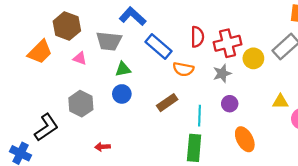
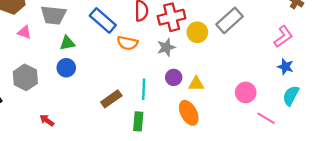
yellow triangle: (280, 102) -> (196, 84), moved
brown rectangle: (167, 103) -> (111, 99), moved
red arrow: (102, 147) -> (47, 120), turned 40
green rectangle: (194, 148) -> (138, 121), size x0.7

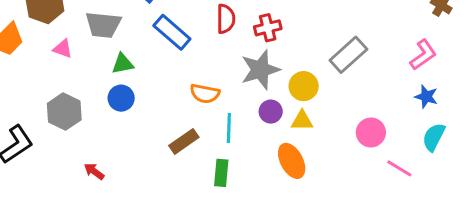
red cross: (172, 17) -> (268, 28), size x0.7
gray rectangle: (230, 20) -> (348, 55), moved
yellow circle: (197, 32) -> (304, 86), moved
orange semicircle: (127, 43) -> (205, 94), moved
gray star: (166, 47) -> (260, 70), size x1.5

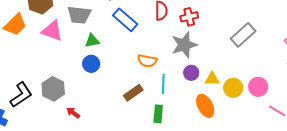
pink triangle: (63, 49) -> (52, 31), size x1.6
yellow circle: (304, 86) -> (233, 88), moved
gray hexagon: (64, 112) -> (53, 89), moved

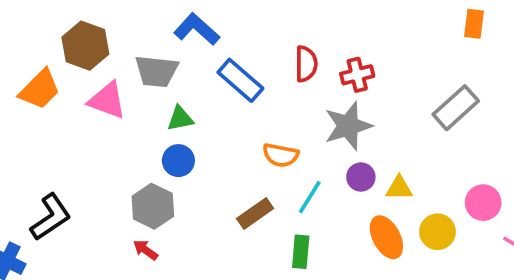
cyan line: (163, 84) -> (310, 197), turned 30
yellow circle: (233, 88) -> (438, 232), moved
gray hexagon: (53, 89) -> (153, 206), moved

